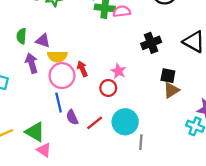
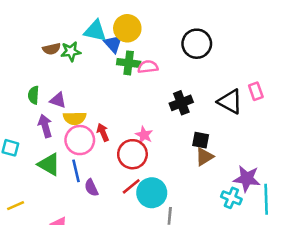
red circle: (108, 88) -> (132, 154), size x1.5
red line: (95, 123) -> (131, 186), moved
green triangle: (35, 132) -> (49, 164), moved

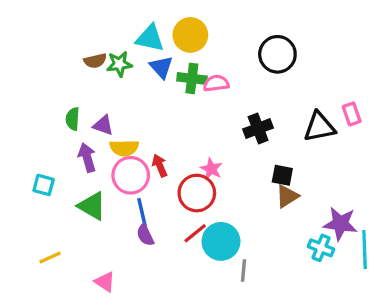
blue triangle: (113, 44) -> (161, 67), moved
black triangle: (230, 102) -> (319, 127), turned -40
blue line: (76, 171) -> (142, 212), moved

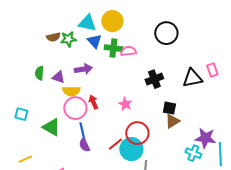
purple arrow: (87, 158) -> (83, 69), moved, turned 96
red circle: (197, 193) -> (137, 133), moved

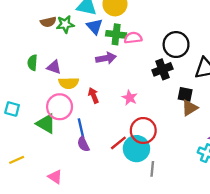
black circle: (166, 33) -> (176, 45), moved
purple arrow: (83, 69) -> (106, 58), moved
pink circle: (75, 108) -> (60, 107), moved
black square: (169, 108) -> (185, 94), moved
brown triangle: (172, 121) -> (190, 108), moved

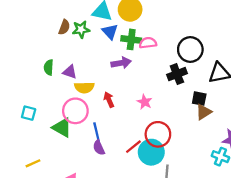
brown semicircle: (48, 22) -> (64, 27), turned -56

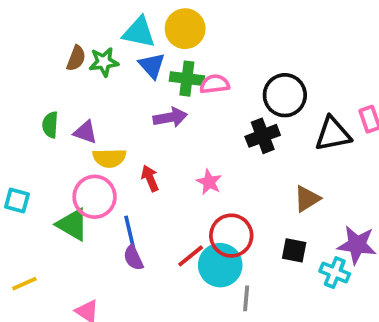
black square: (199, 99) -> (294, 250), moved

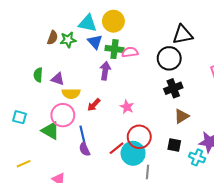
purple arrow: (170, 117) -> (105, 71), turned -72
black triangle: (333, 134) -> (183, 35), moved
black cross: (263, 136) -> (173, 88), moved
red arrow: (150, 178) -> (94, 105), turned -112

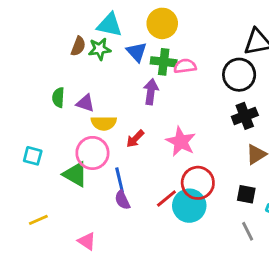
cyan triangle: (88, 23) -> (110, 25), moved
pink star: (127, 107) -> (181, 142), size x1.5
gray line: (147, 172) -> (248, 231), moved, turned -32

